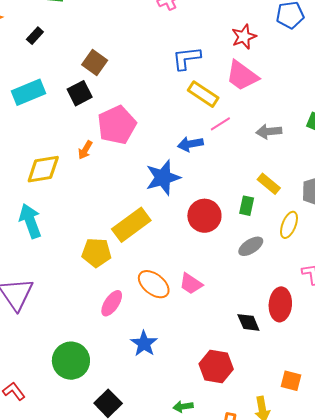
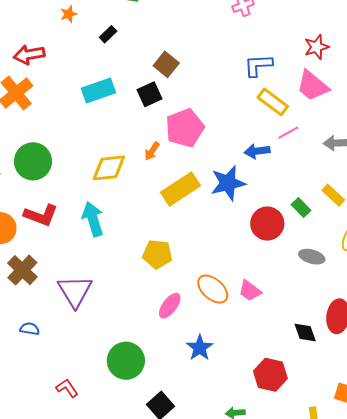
green rectangle: (247, 206) -> (301, 207), moved, turned -60
yellow rectangle: (131, 225) -> (180, 189), moved
gray ellipse: (251, 246) -> (312, 257), turned 45

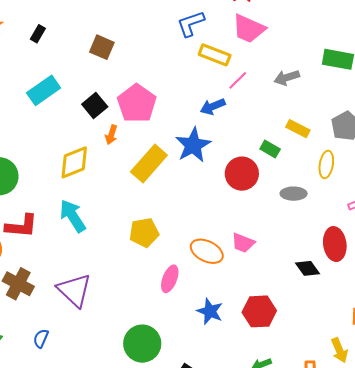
black square: (149, 94) -> (95, 105), moved
blue semicircle: (30, 329) -> (41, 338), turned -60
red hexagon: (270, 375) -> (259, 311), moved

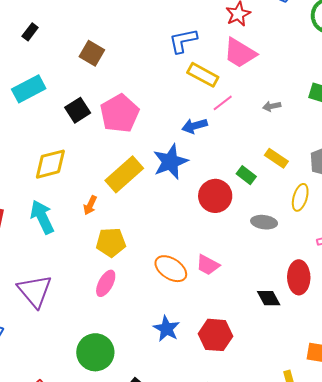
gray arrow: (287, 78) -> (272, 106), size x0.7
orange arrow: (111, 135) -> (90, 205), moved
pink ellipse: (170, 279) -> (106, 283), moved

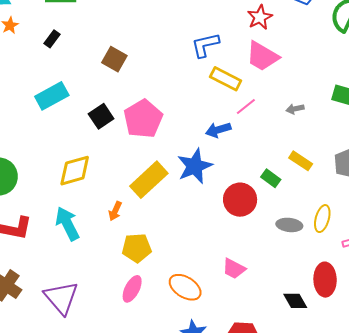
yellow ellipse: (300, 197) -> (322, 219), moved
orange ellipse: (171, 269) -> (185, 287), moved

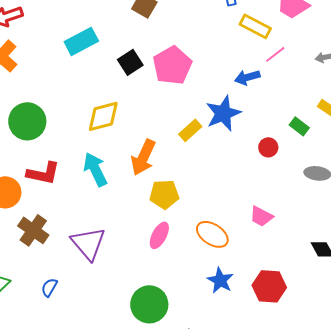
yellow rectangle: (149, 180) -> (190, 130), moved, size x0.6
red circle: (240, 200) -> (268, 147), size x0.6
orange arrow: (115, 211) -> (143, 157), size x1.8

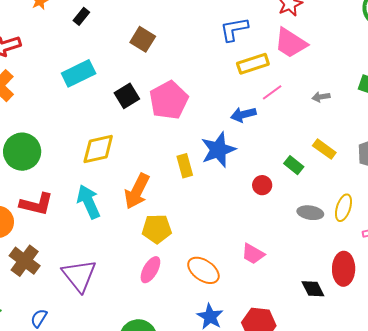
yellow rectangle: (255, 26) -> (253, 64), turned -48
yellow rectangle: (190, 130) -> (185, 166), turned -65

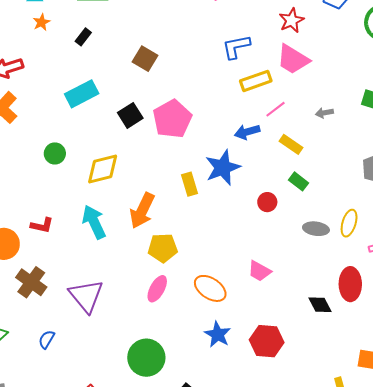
yellow rectangle: (324, 149) -> (291, 144), moved
green circle: (22, 152) -> (55, 153), moved, size x0.6
red L-shape: (36, 204) -> (42, 225), size x0.7

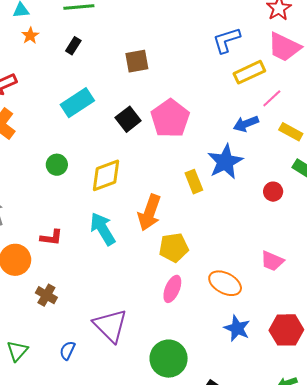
brown square: (145, 59) -> (137, 61), turned -35
brown cross: (31, 282) -> (46, 295), size x0.7
purple triangle: (86, 296) -> (110, 326), moved

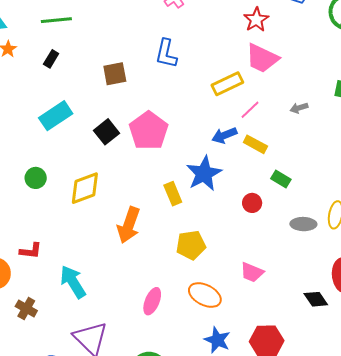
blue L-shape: (226, 40) -> (166, 54), moved, turned -60
yellow rectangle: (291, 132) -> (255, 144), moved
cyan arrow: (103, 229) -> (73, 282), moved
yellow pentagon: (174, 248) -> (191, 245), moved

